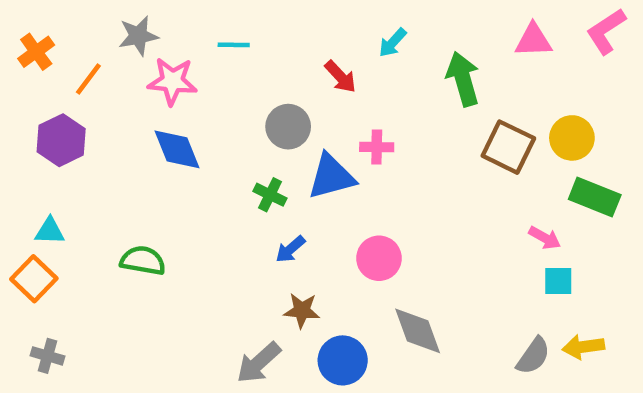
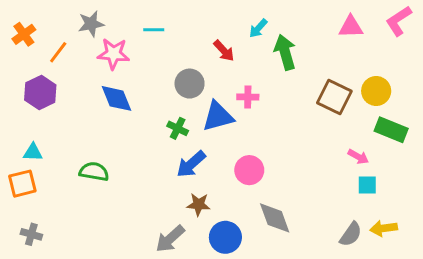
green arrow: (463, 79) -> (285, 52), moved
blue arrow: (290, 249) -> (191, 164), size x1.5
orange square: (34, 279) -> (22, 184), turned 32

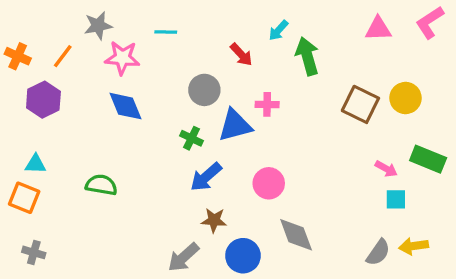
orange cross: (24, 34) -> (18, 56), moved, turned -30
green rectangle: (391, 130) -> (428, 159), moved
orange square: (22, 184) -> (24, 198), turned 36

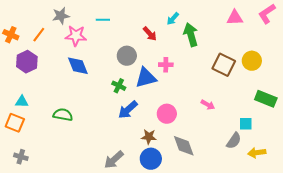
pink arrow: (386, 169) -> (208, 105), moved
brown star: (214, 220) -> (149, 137), moved
gray semicircle: (378, 252) -> (234, 141), moved

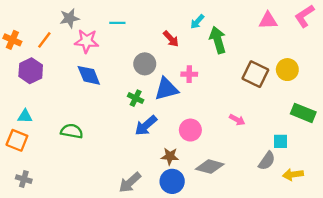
gray diamond: (184, 146) -> (210, 167), turned -55

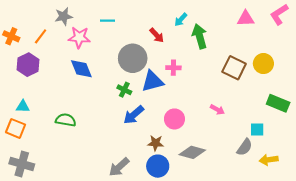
gray circle: (145, 64) -> (133, 58), size x1.4
gray cross: (24, 179) -> (22, 164), size x1.6

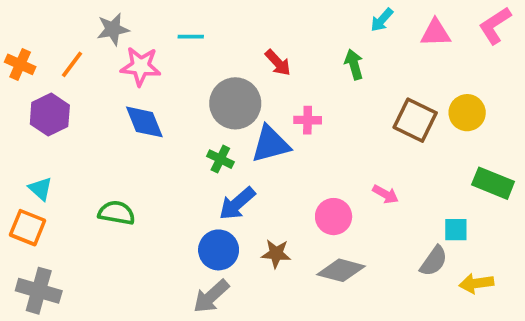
cyan arrow: (181, 20) -> (382, 20), moved
green arrow: (200, 36) -> (354, 64), size x0.7
cyan triangle: (23, 106) -> (41, 189), turned 40
pink circle: (174, 119) -> (334, 217), moved
blue circle: (158, 166) -> (219, 250), moved

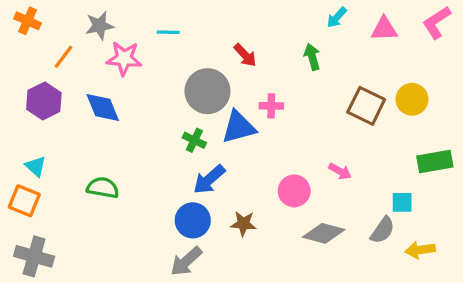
orange cross: (20, 64) -> (28, 21), moved
blue diamond: (144, 122) -> (103, 107), moved
green rectangle: (493, 183) -> (435, 161), turned -32
gray diamond: (341, 270) -> (324, 233), moved

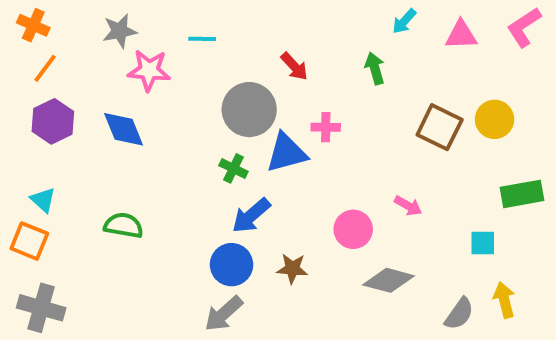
orange line: (64, 57) -> (45, 68), moved
gray semicircle: (383, 230) -> (459, 314), moved
yellow arrow: (420, 250) -> (504, 300), turned 84

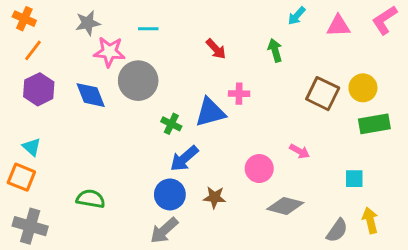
gray circle: (249, 110) -> (138, 81), moved
green rectangle: (522, 194) -> (374, 124), moved
green semicircle: (124, 225) -> (91, 199), moved

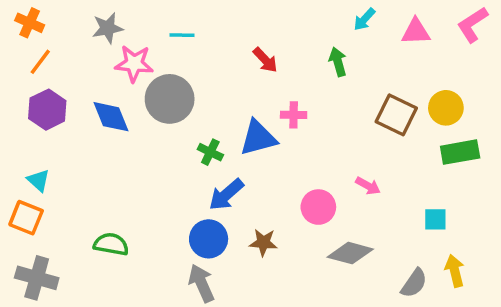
gray arrow: (164, 230) -> (201, 283), turned 108

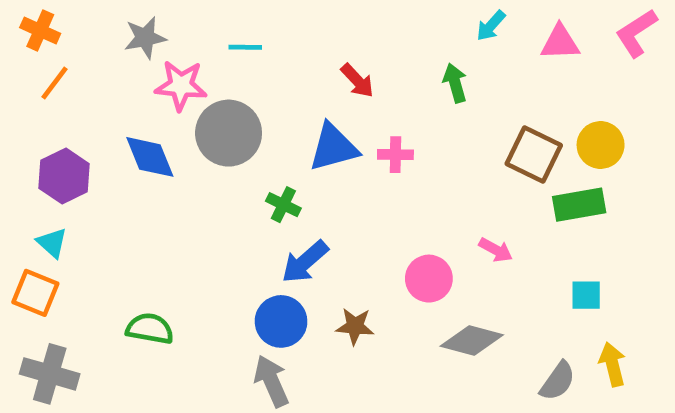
purple hexagon: (47, 110) -> (64, 176), moved
blue triangle: (258, 138) -> (333, 147), moved
green rectangle: (460, 152) -> (579, 205), moved

